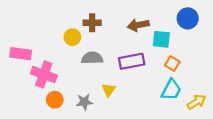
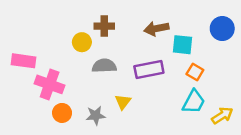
blue circle: (188, 18) -> (222, 29), moved

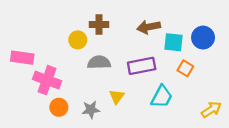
blue circle: (222, 29) -> (203, 38), moved
cyan trapezoid: (194, 102) -> (162, 97), moved

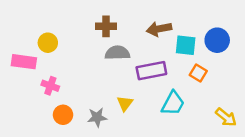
yellow circle: (78, 40) -> (48, 43), moved
gray semicircle: (99, 62) -> (117, 53), moved
pink cross: (47, 80) -> (50, 86), size x0.6
yellow arrow: (211, 110) -> (226, 117), turned 72

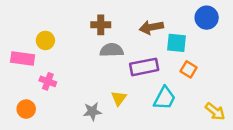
blue circle: (217, 40) -> (207, 18), moved
orange circle: (63, 115) -> (26, 109), moved

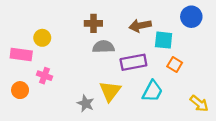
yellow triangle: (119, 98) -> (110, 91), size x1.5
orange circle: (26, 109) -> (20, 90), moved
gray star: (92, 111) -> (86, 103), turned 30

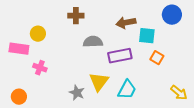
brown cross: (93, 23) -> (76, 16), moved
orange circle: (20, 90) -> (19, 97), moved
cyan trapezoid: (152, 91) -> (127, 90), moved

